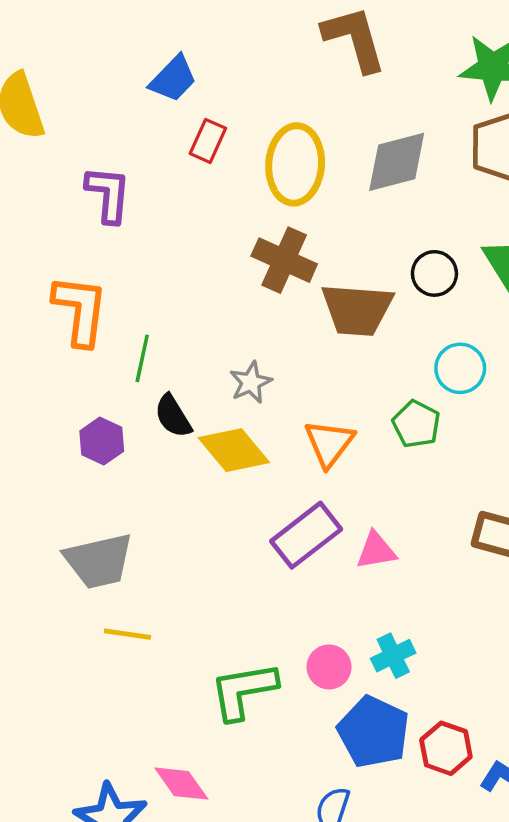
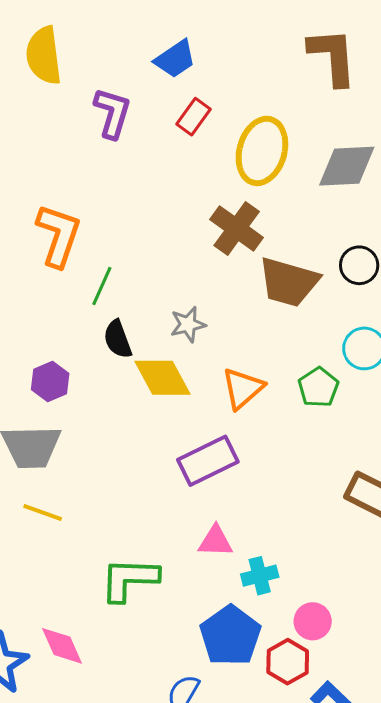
purple L-shape: (108, 194) -> (112, 113), moved
purple hexagon: (102, 441) -> (50, 382), moved
pink triangle: (376, 551) -> (215, 541), moved
pink circle: (329, 667) -> (313, 621), moved

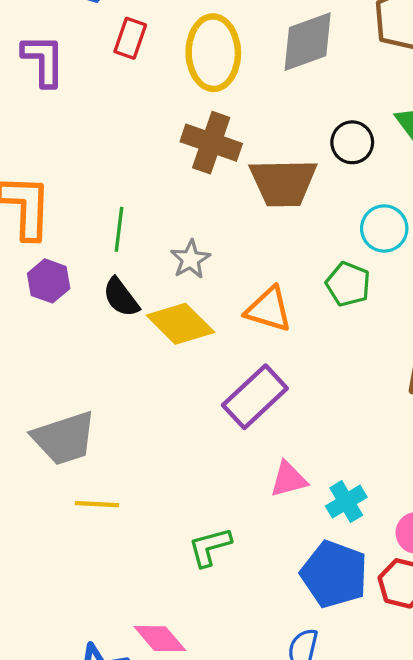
green line: (102, 286) -> (119, 229), moved
purple hexagon: (50, 382) -> (49, 281), moved
orange triangle: (243, 388) -> (269, 309), turned -45
green L-shape: (129, 579) -> (210, 547), size x0.7

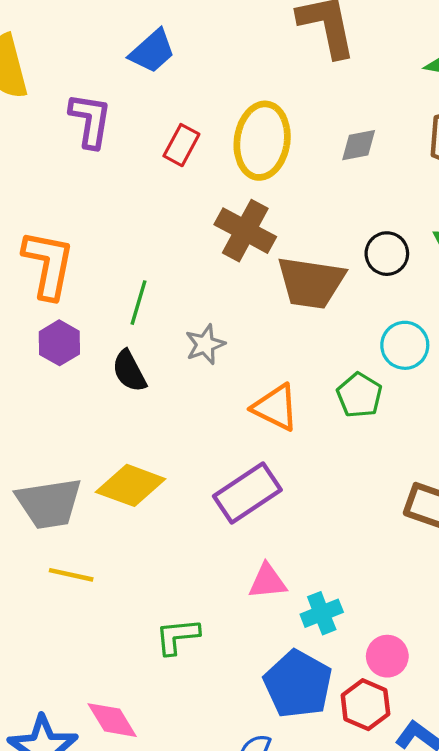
red rectangle: (130, 38) -> (181, 145), moved
gray diamond: (308, 42) -> (359, 145), size x0.6
yellow diamond: (180, 324) -> (131, 485), moved, turned -34

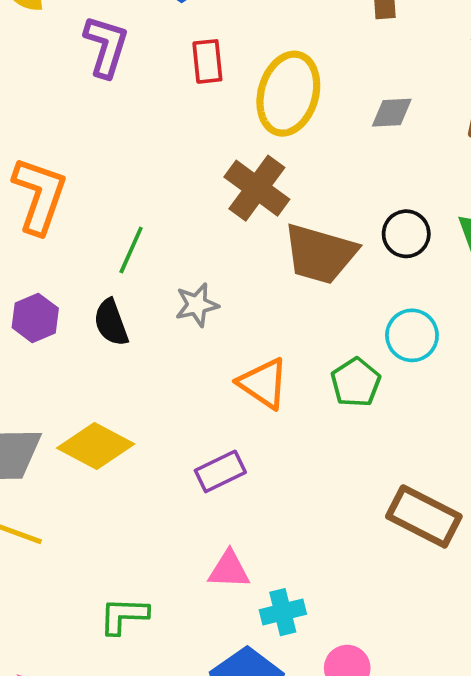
red rectangle: (181, 145) -> (207, 61), moved, turned -42
purple hexagon: (59, 343) -> (35, 318), moved
purple rectangle: (247, 493) -> (220, 471), size x0.7

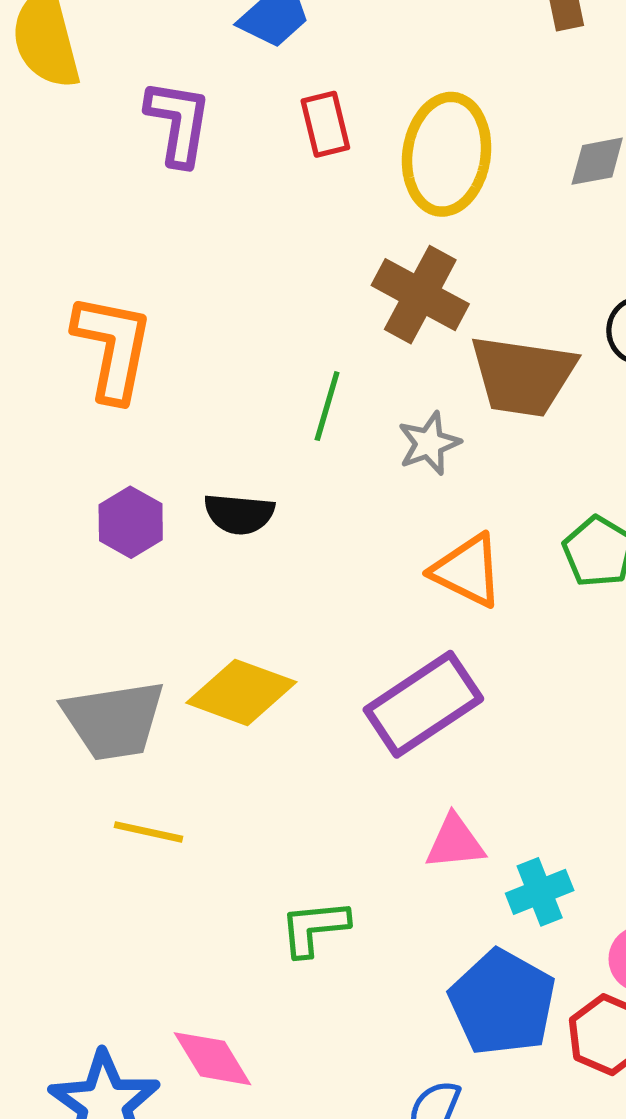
green line: (131, 250) -> (327, 406), moved
gray star: (197, 305) -> (429, 443), moved
black semicircle: (111, 322) -> (239, 514), turned -57
purple rectangle: (220, 471) -> (423, 704), size x1.6

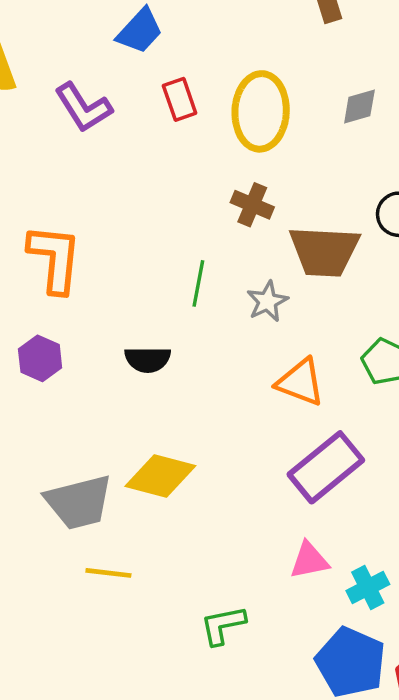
purple L-shape: (178, 123) -> (83, 108), turned 144
brown cross: (420, 295) -> (252, 205), size x0.7
purple hexagon: (131, 522) -> (40, 358), moved
purple rectangle: (423, 704) -> (326, 467), moved

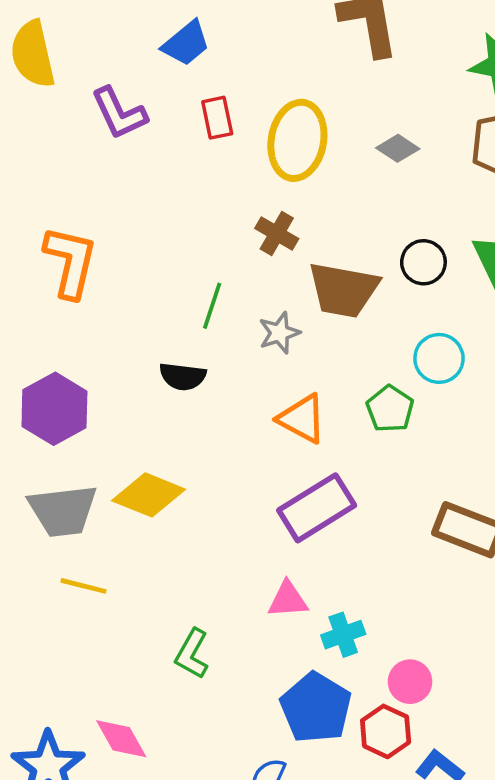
gray diamond: (359, 106) -> (398, 148), turned 42
purple hexagon: (40, 358) -> (54, 409), moved, size x1.5
black semicircle: (148, 359) -> (183, 376), moved
green L-shape: (223, 625) -> (192, 654), turned -57

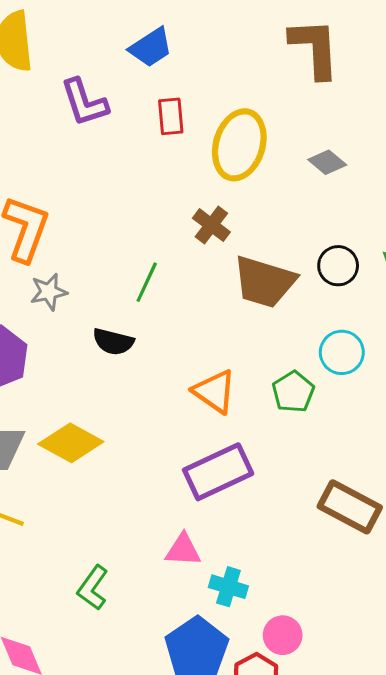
gray star: (279, 333) -> (49, 292), moved
cyan cross: (343, 635) -> (228, 587), turned 30

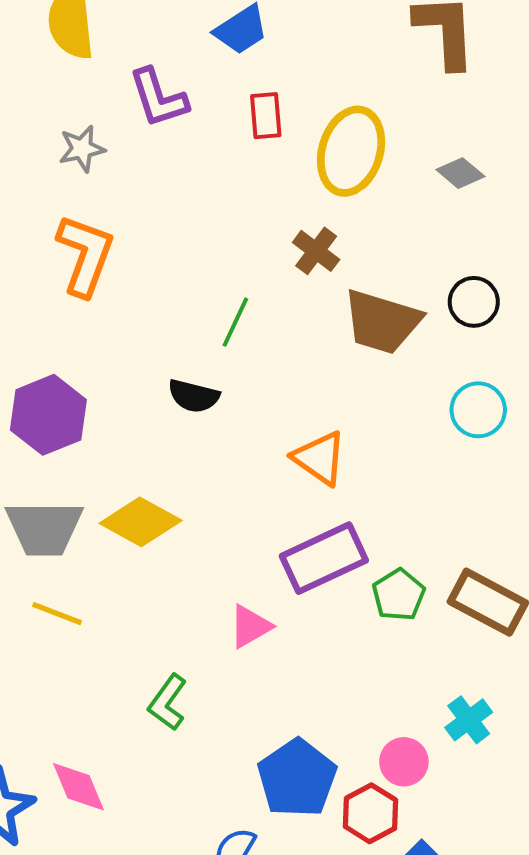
gray star: (49, 292) -> (82, 149), moved
green pentagon: (293, 392) -> (399, 595), moved
pink triangle: (183, 550) -> (250, 626), moved, turned -33
cyan cross: (228, 587) -> (469, 720), moved, turned 36

